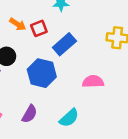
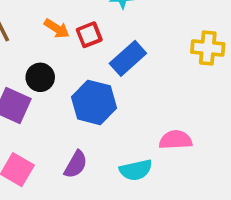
pink semicircle: (93, 82) -> (176, 140), moved
cyan semicircle: (69, 118) -> (136, 170), turned 30

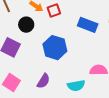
blue rectangle: (128, 58) -> (88, 25), moved, turned 60
black circle: (40, 77) -> (26, 25), moved

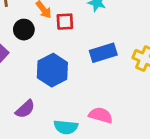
blue rectangle: (88, 25) -> (103, 53), turned -54

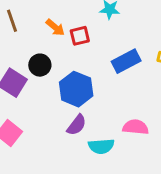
black circle: (24, 30) -> (40, 65), moved
purple semicircle: (25, 109) -> (77, 125), moved

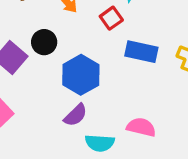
red square: (80, 36) -> (111, 18), moved, turned -30
blue rectangle: (126, 61) -> (141, 52), turned 32

